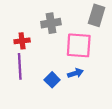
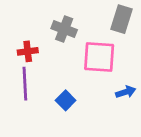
gray cross: (51, 23) -> (64, 29), turned 30
blue arrow: (75, 73) -> (126, 92), moved

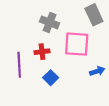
gray rectangle: (122, 19) -> (94, 15), turned -42
red cross: (28, 51) -> (42, 52), moved

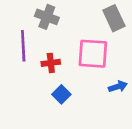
gray cross: (50, 22) -> (47, 17), moved
purple line: (19, 65) -> (23, 46), moved

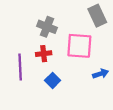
gray cross: (47, 17) -> (47, 27), moved
purple line: (23, 46) -> (20, 67), moved

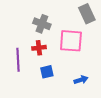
blue arrow: (101, 74) -> (81, 80), moved
blue square: (53, 80) -> (47, 72), turned 32

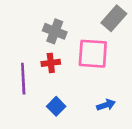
gray rectangle: (87, 14) -> (114, 18), turned 66
blue square: (47, 72) -> (56, 106), moved, turned -32

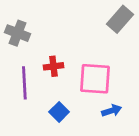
gray cross: (55, 31) -> (18, 33), moved
pink square: (93, 54) -> (95, 79), moved

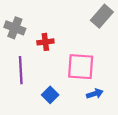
red cross: (54, 66) -> (45, 42), moved

